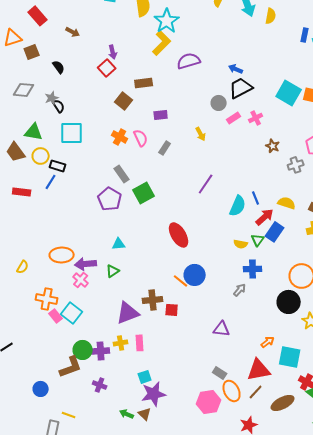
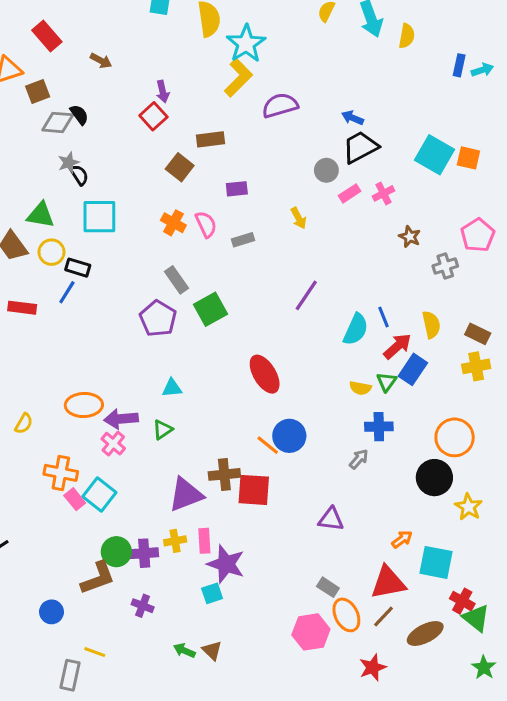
gray diamond: (24, 90) -> (58, 122), moved
gray rectangle: (165, 148) -> (243, 240), turned 40
yellow semicircle: (287, 203) -> (431, 325), turned 60
red square: (172, 310) -> (254, 490), size x1.6
purple star: (154, 394) -> (226, 564), moved, turned 30

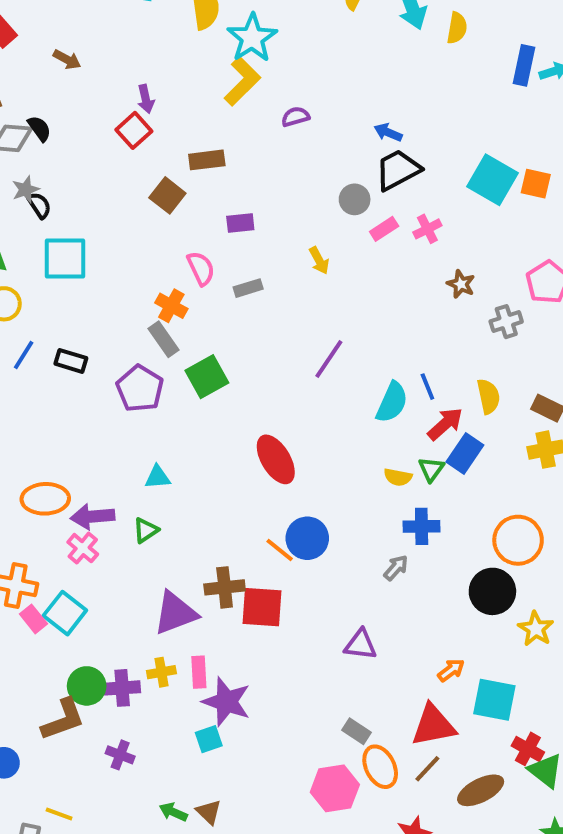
blue rectangle: (459, 65) -> (524, 65), size x1.4
purple semicircle: (280, 105) -> (295, 117), size x0.6
orange cross: (173, 223) -> (171, 306), moved
black rectangle: (78, 268) -> (71, 361), moved

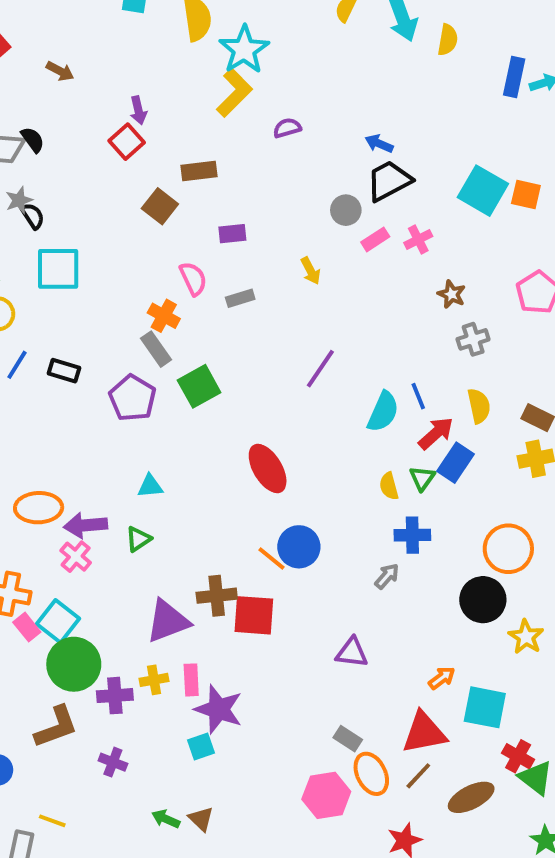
gray cross: (506, 322) -> (473, 339), moved
yellow semicircle: (398, 477) -> (389, 486), turned 64
green circle: (87, 686) -> (74, 664), moved, size x1.4

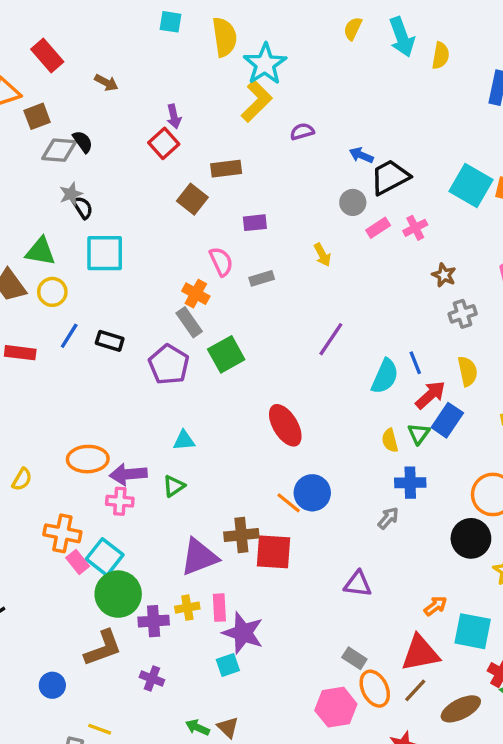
blue arrow: (379, 144) -> (361, 155), moved
pink cross: (76, 557) -> (120, 501), turned -36

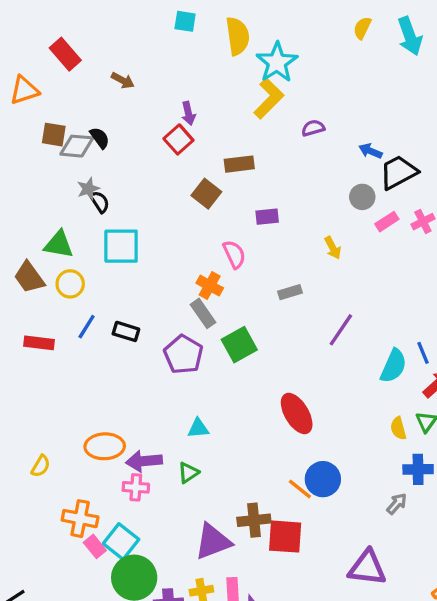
brown square: (37, 116) -> (54, 135), moved, turned 30
gray rectangle: (262, 278) -> (290, 292), moved
purple triangle: (358, 584) -> (367, 568), size x1.4

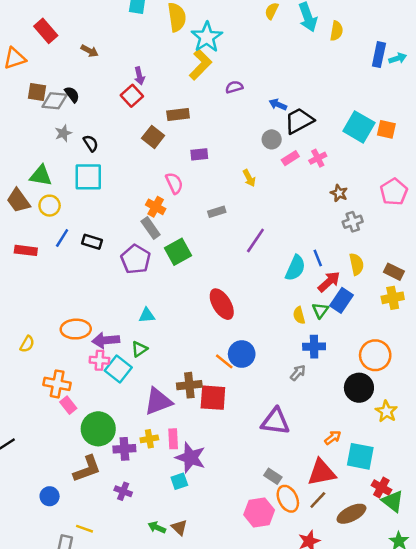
black semicircle: (100, 202) -> (91, 143), moved
cyan square: (121, 541) -> (118, 369), moved

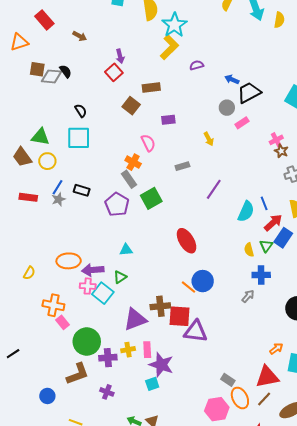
gray star: (63, 133) -> (58, 199), moved
pink cross: (318, 158) -> (276, 140), moved
purple triangle: (275, 421) -> (196, 331), moved

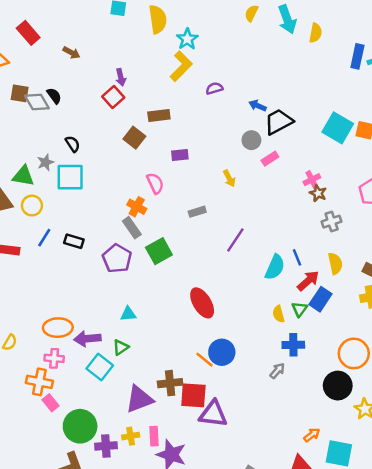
cyan star: (174, 25) -> (187, 39), size x0.7
gray diamond: (51, 76) -> (37, 102), turned 55
gray star: (58, 199) -> (45, 162), moved
pink cross: (88, 286) -> (54, 358), moved

